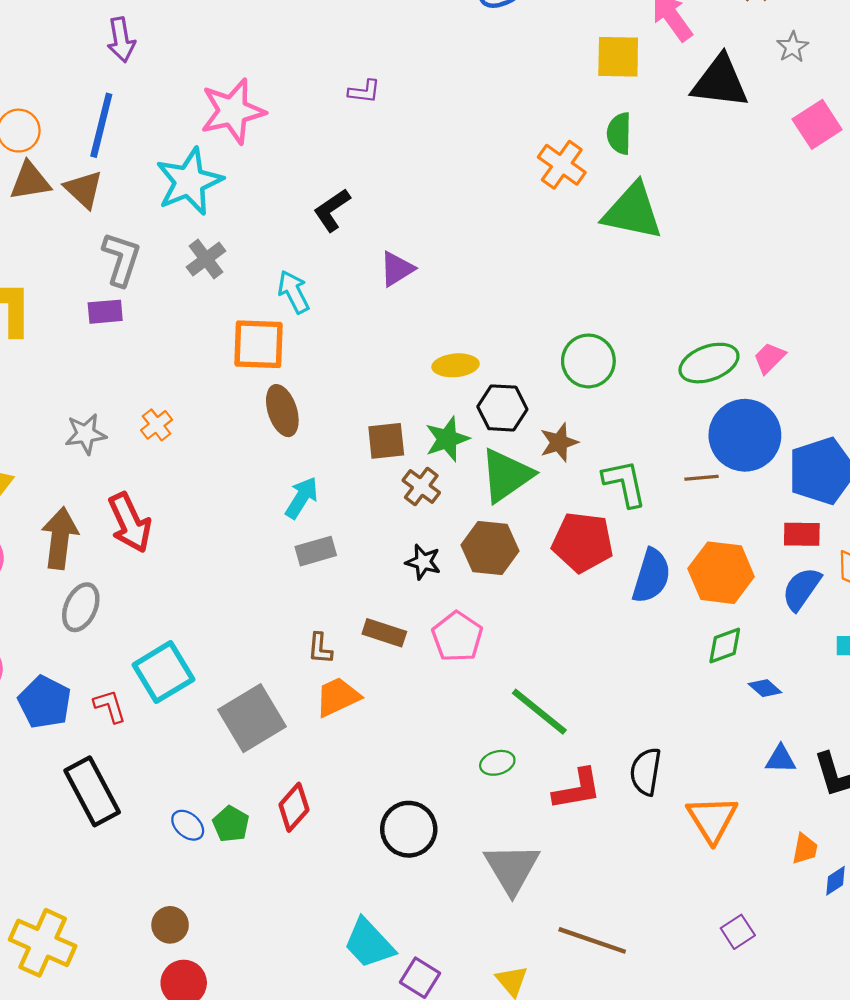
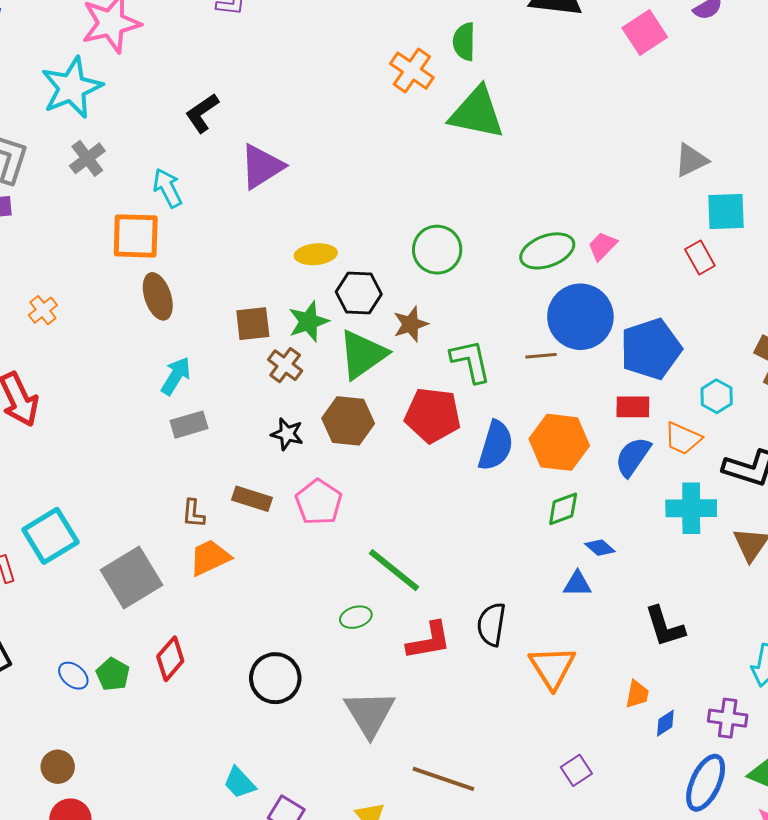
purple triangle: (397, 269) -> (262, 166), size x1.4
blue triangle: (781, 759) -> (577, 584), moved
cyan trapezoid: (369, 943) -> (239, 783), size x0.7

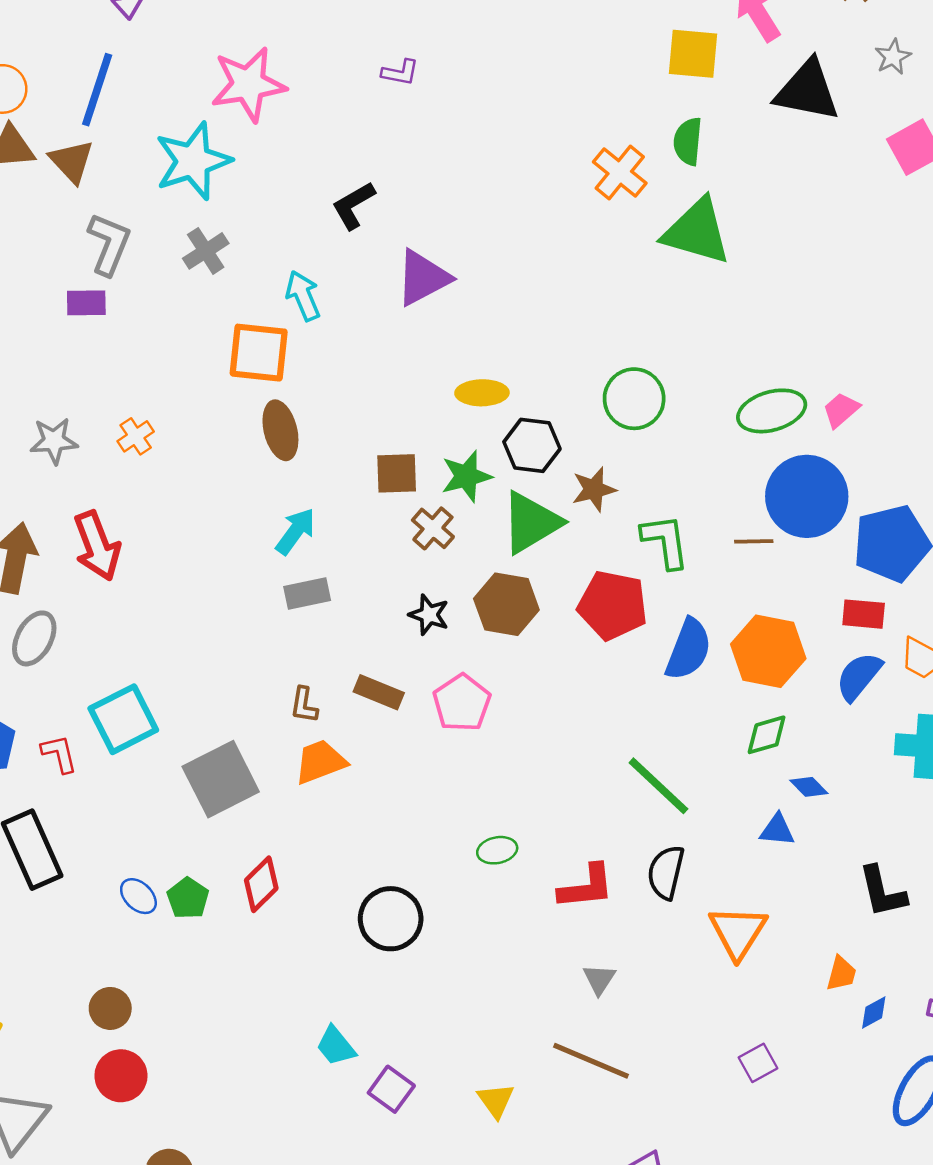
green line: (394, 570) -> (658, 786), moved
gray triangle: (370, 714) -> (599, 979), moved, size x0.5

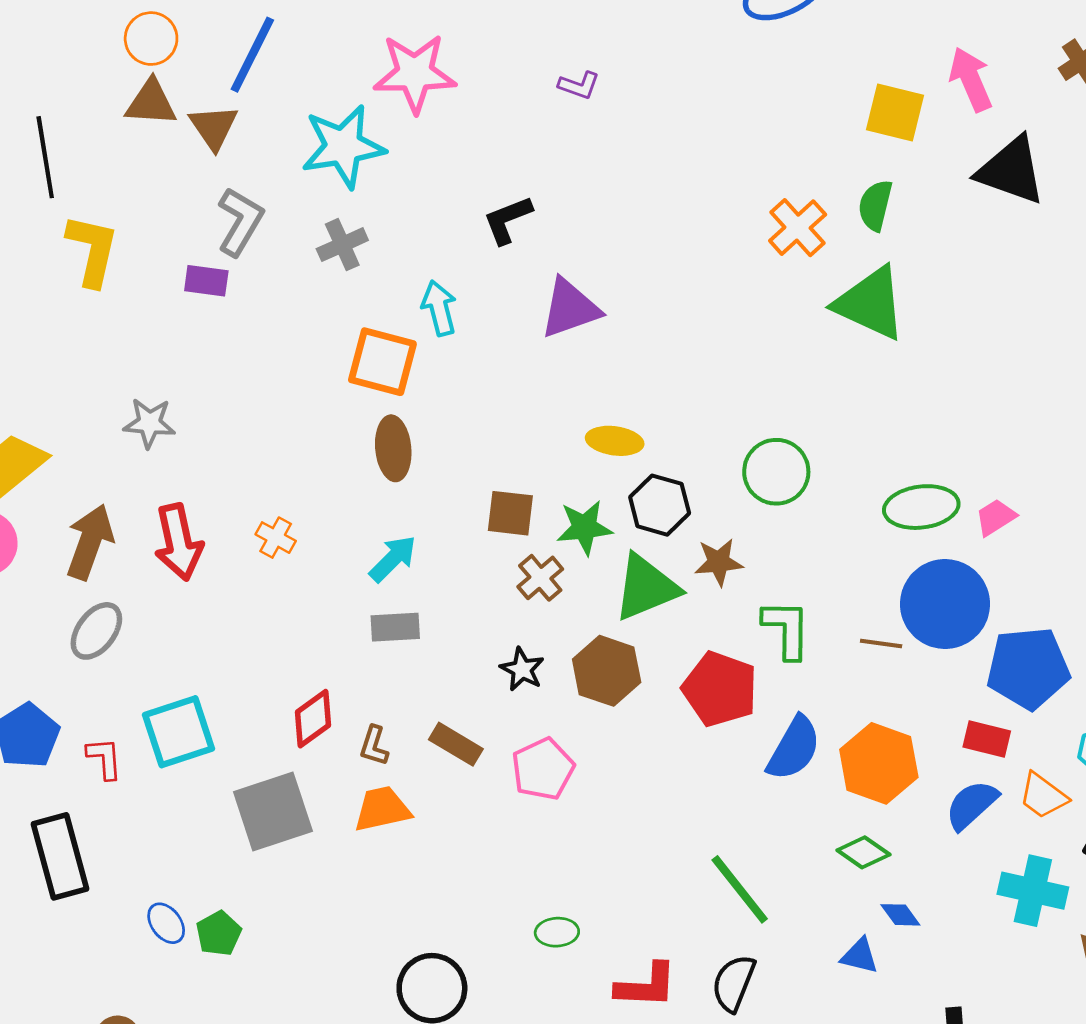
orange cross: (136, 436) -> (276, 538), moved, turned -36
green diamond: (767, 735) -> (863, 852), turned 42
red diamond: (261, 884) -> (313, 719), moved

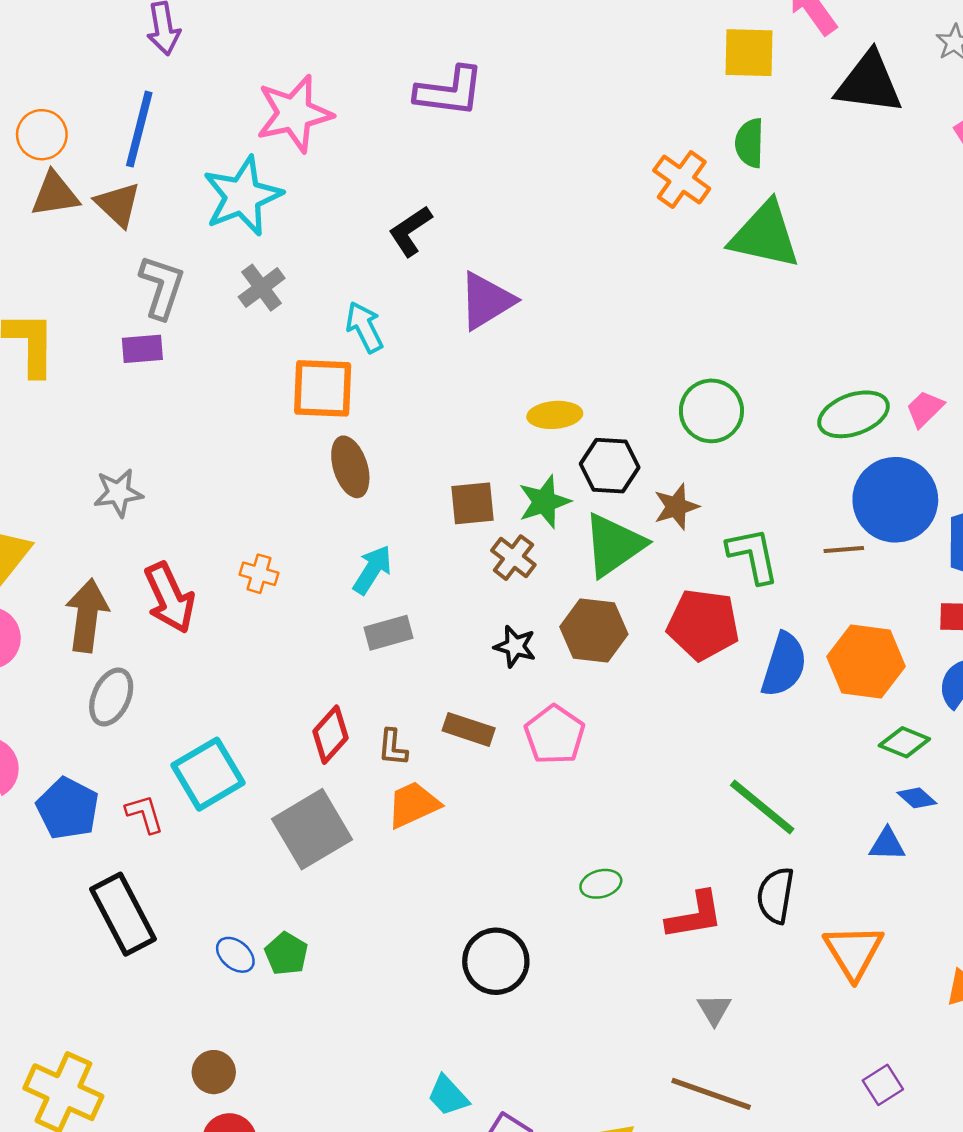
purple L-shape: (579, 85) -> (449, 91), size x1.8
green diamond: (863, 852) -> (904, 742), moved

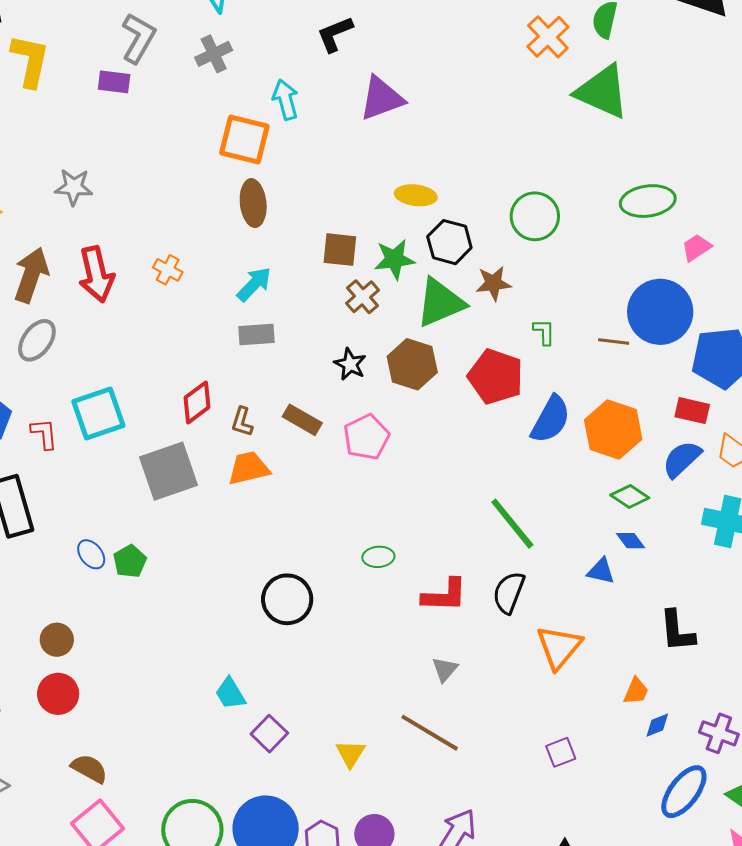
green ellipse: (854, 414) -> (648, 201), moved
green L-shape: (753, 555) -> (544, 332), size x0.6

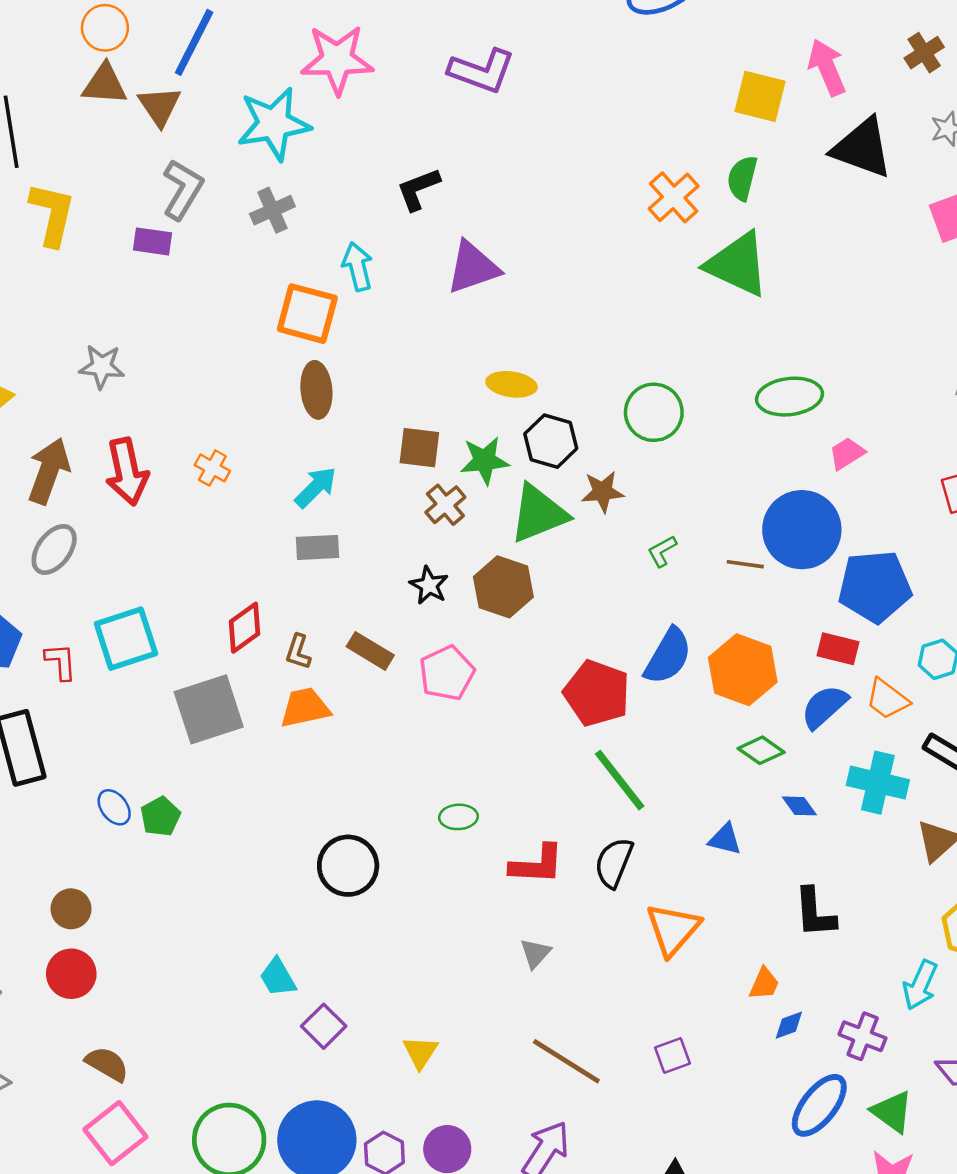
green L-shape: (544, 332) -> (662, 551), turned -120
red pentagon: (496, 377) -> (597, 693), moved
blue diamond: (631, 541) -> (799, 806), moved
brown line: (430, 733) -> (566, 1061), moved

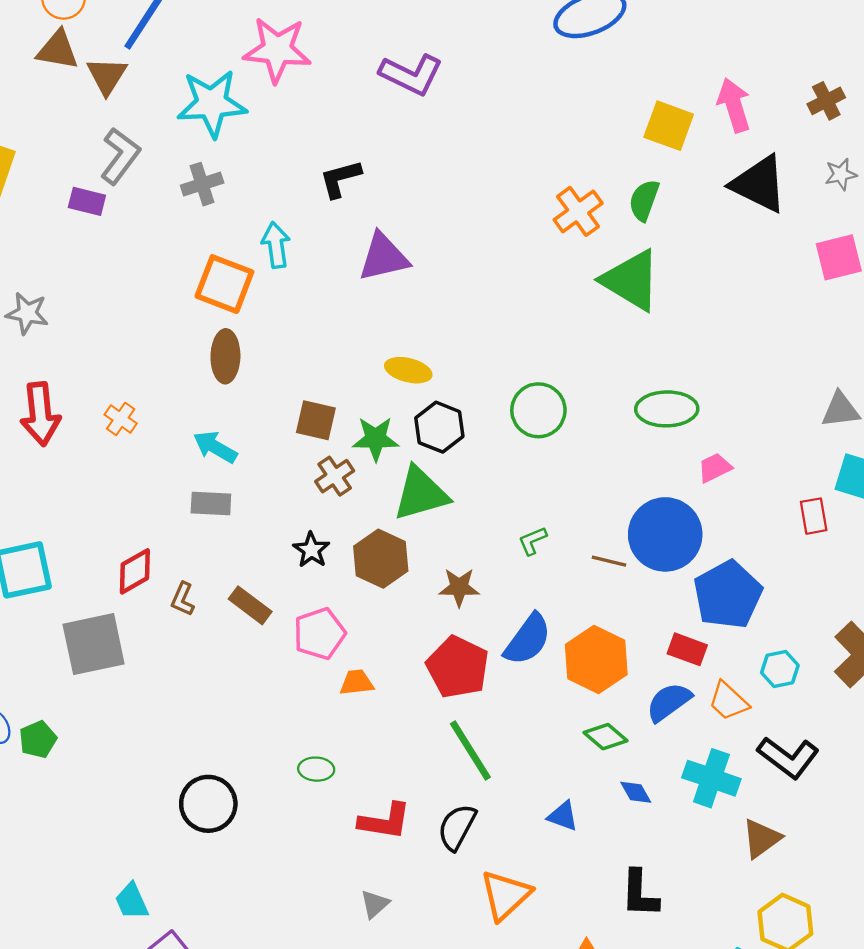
cyan arrow: (316, 487) -> (215, 447), turned -111
brown star: (603, 492) -> (459, 587), moved
blue pentagon: (875, 586) -> (728, 595), turned -30
orange trapezoid: (305, 708) -> (357, 682), moved, size x0.7

